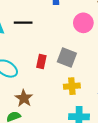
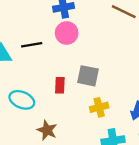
pink circle: (83, 23) -> (67, 33), moved

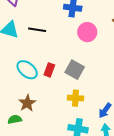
pink circle: (67, 33) -> (87, 32), moved
cyan ellipse: (22, 100) -> (27, 70), moved

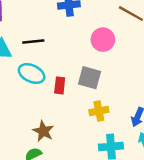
pink circle: (87, 32) -> (103, 40), moved
cyan ellipse: (27, 70) -> (32, 74), moved

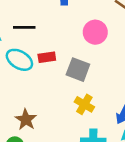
red rectangle: (60, 85) -> (47, 57), moved, turned 70
yellow cross: (99, 111) -> (84, 104), turned 36

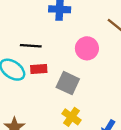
black line: (24, 27) -> (31, 46), moved

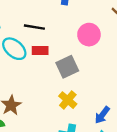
gray square: (68, 83) -> (67, 67), turned 35

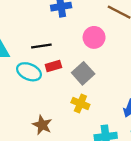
yellow cross: (68, 100) -> (80, 103), moved

